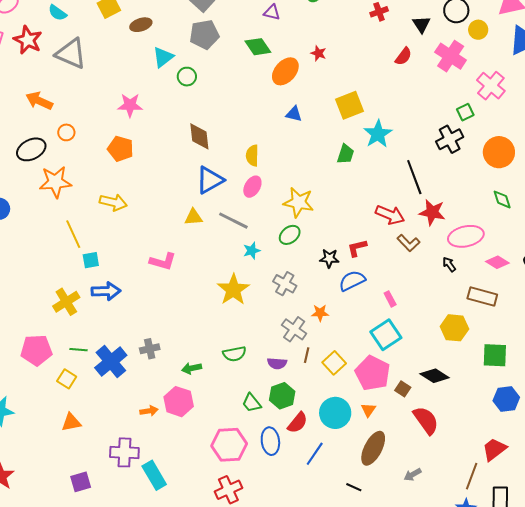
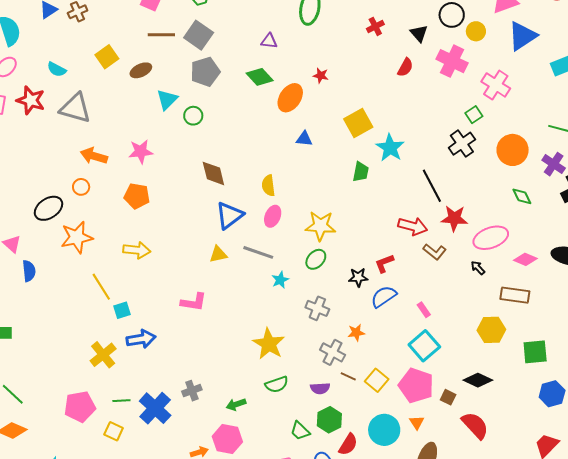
orange arrow: (39, 101) -> (94, 156), moved
yellow star: (233, 290) -> (269, 344), moved
brown line: (307, 355) -> (348, 376), turned -70

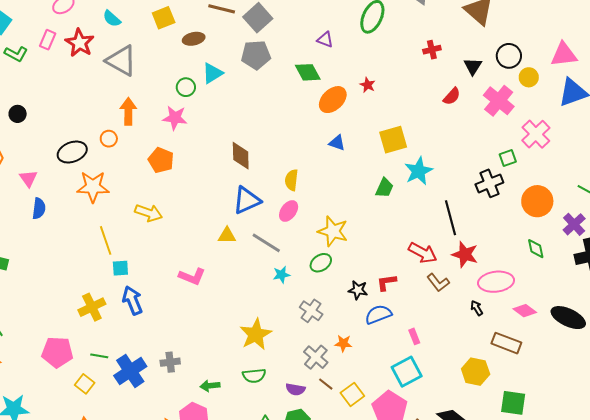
green circle: (193, 116) -> (186, 87), moved
orange arrow: (94, 156) -> (128, 111), turned 60
blue arrow: (141, 339) -> (132, 300), turned -116

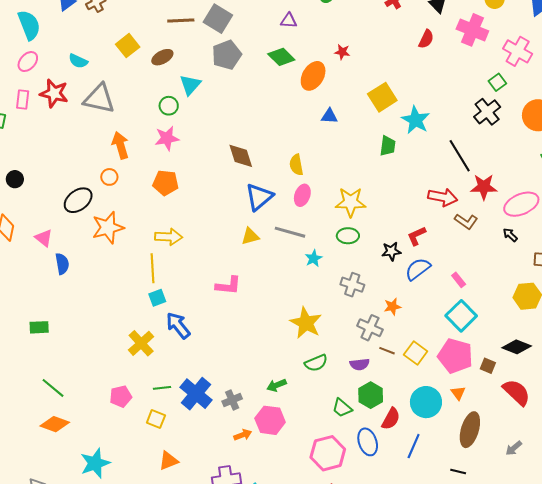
yellow line: (106, 240) -> (152, 268), moved, turned 32
green ellipse: (321, 263) -> (348, 236), turned 50
pink pentagon: (57, 352) -> (121, 396), size x0.7
gray cross: (170, 362) -> (232, 400), moved

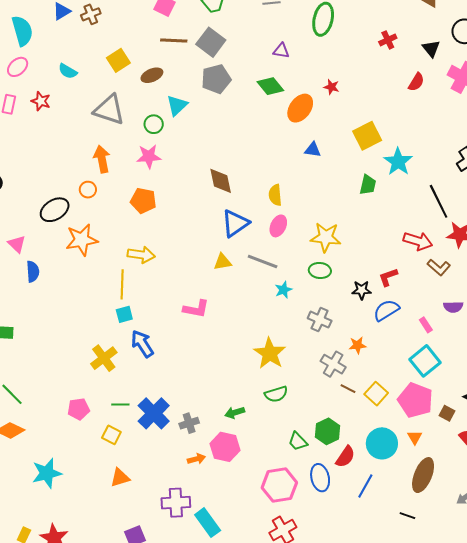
red star: (54, 93) -> (41, 101), size x0.7
gray triangle: (99, 99) -> (109, 110), moved
purple semicircle: (360, 364) -> (453, 307), moved

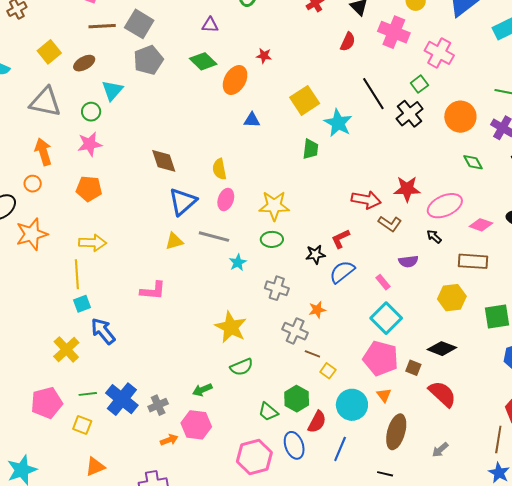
black line: (439, 201) -> (373, 94), moved
yellow square: (376, 394) -> (328, 371), moved, size x0.7
pink pentagon: (79, 409) -> (47, 403), size x1.4

